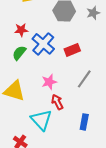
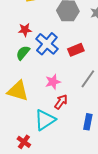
red arrow: (57, 102) -> (61, 102), turned 63
cyan triangle: (41, 120) -> (45, 120), turned 40

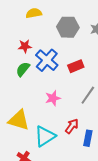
yellow triangle: (18, 91) -> (19, 120), moved
red arrow: (61, 102) -> (72, 126), moved

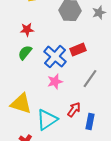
blue cross: (47, 60) -> (55, 57), moved

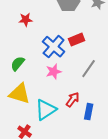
green semicircle: (25, 53) -> (18, 64), moved

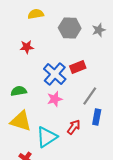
green semicircle: (18, 64) -> (19, 91), turned 42
blue rectangle: (89, 112) -> (97, 117), moved

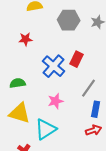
red rectangle: (78, 67) -> (77, 59), turned -42
pink star: (55, 99) -> (56, 101), moved
red arrow: (74, 127) -> (94, 130), moved, turned 35

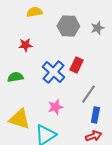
green semicircle: (18, 83) -> (15, 77), moved

